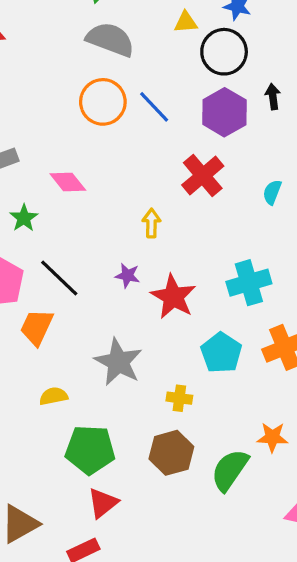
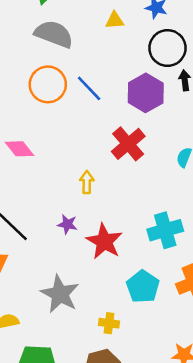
black circle: (224, 52) -> (168, 48), moved

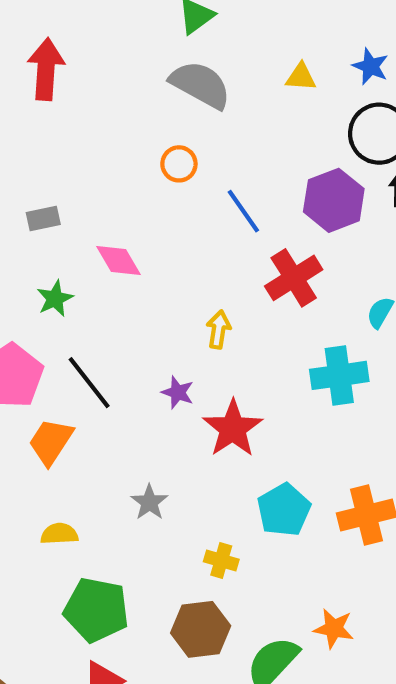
orange circle: (48, 84) -> (179, 164), size x0.6
blue line: (89, 88) -> (243, 211), moved
cyan cross: (165, 230) -> (339, 375), moved
gray star: (60, 294) -> (149, 502), size x0.6

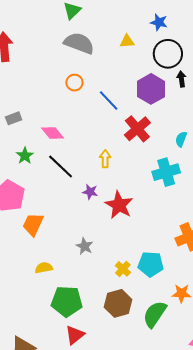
yellow triangle: (301, 77) -> (127, 41), moved
black line: (89, 383) -> (61, 167), moved
cyan pentagon: (284, 510) -> (151, 264), moved, turned -30
yellow cross: (221, 560) -> (123, 269), turned 35

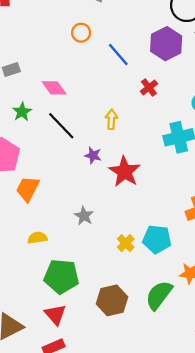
red cross: (137, 129) -> (149, 87), size x0.6
brown hexagon: (118, 303) -> (112, 300), moved
red triangle: (75, 335) -> (55, 315), moved, turned -35

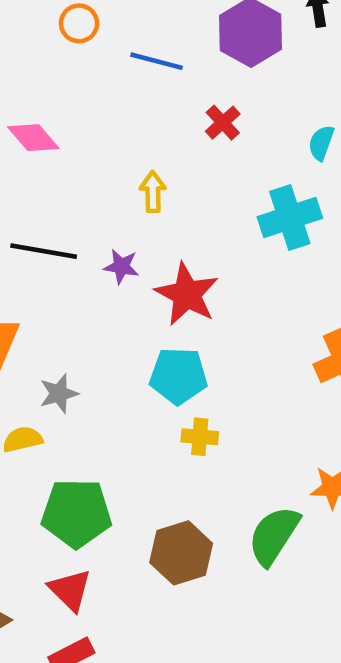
blue line: (118, 54) -> (157, 61), turned -30
black line: (61, 126) -> (44, 251), moved, turned -32
gray star: (84, 216) -> (59, 393), moved, turned 30
cyan pentagon: (157, 239) -> (178, 376), moved
yellow cross: (126, 243) -> (200, 437), turned -36

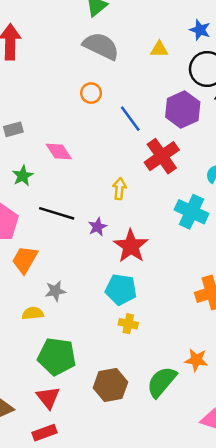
blue line: (157, 61) -> (130, 119), turned 32
red cross: (223, 123) -> (162, 156), size x1.8
cyan cross: (290, 217) -> (191, 212), turned 36
purple star: (121, 267) -> (98, 227), turned 30

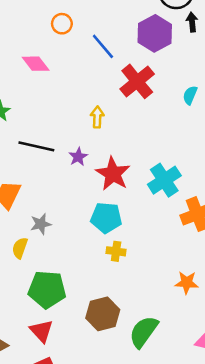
pink diamond: (59, 151) -> (36, 64), moved
cyan cross: (191, 212) -> (164, 180), moved, turned 36
yellow semicircle: (33, 313) -> (20, 248), turned -60
green semicircle: (162, 382) -> (144, 332), moved

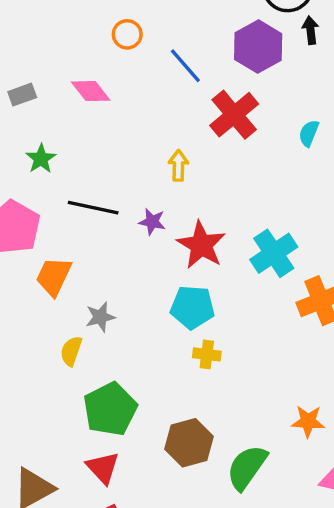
purple star: (78, 157) -> (152, 222), turned -30
orange star: (187, 283) -> (308, 421), moved
green pentagon: (47, 289) -> (110, 409), turned -30

